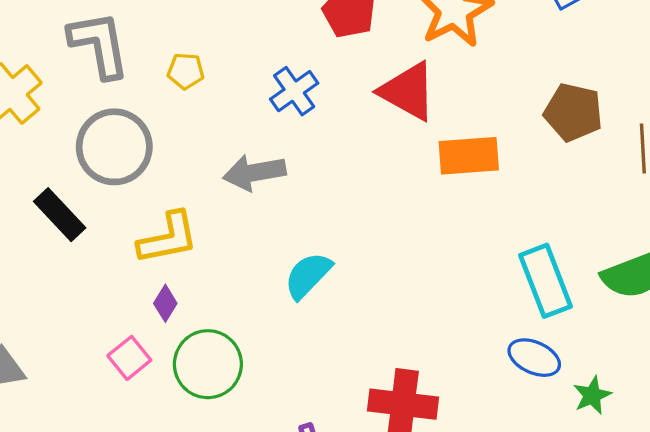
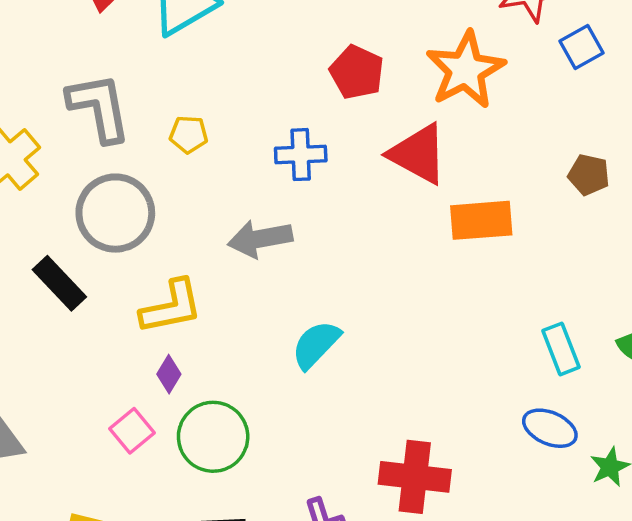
blue cross: (294, 91) -> (301, 155), turned 33
brown pentagon: (573, 112) -> (589, 175), size x0.7
cyan rectangle: (545, 281) -> (561, 349), size x0.7

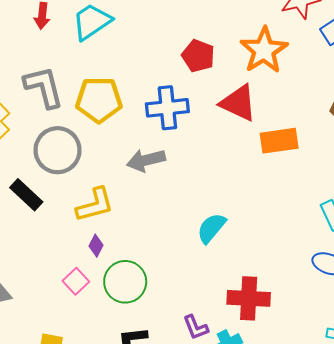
yellow pentagon: (189, 134) -> (99, 100), size x2.0
blue cross: (301, 155) -> (167, 108), size x1.4
cyan semicircle: (316, 345) -> (211, 228), moved

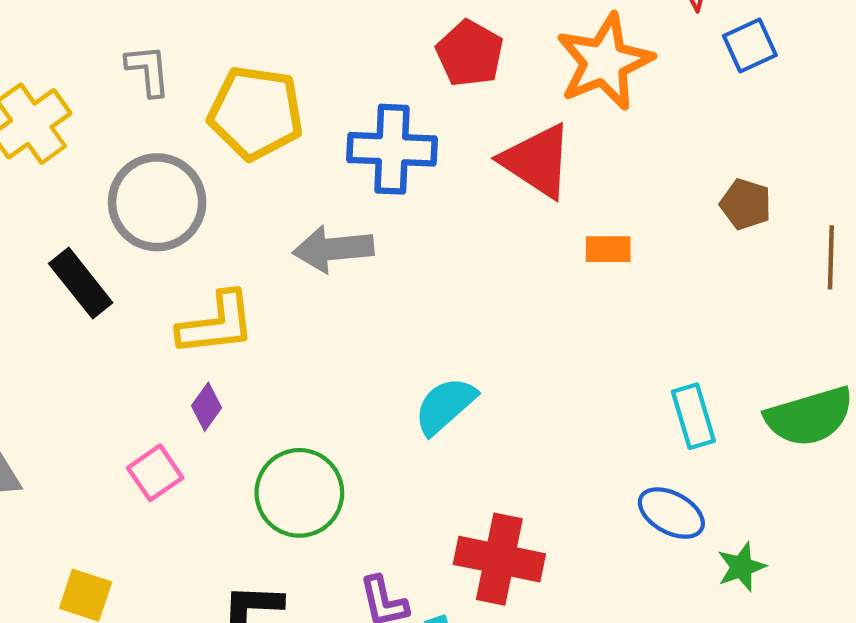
gray L-shape: (44, 87) -> (148, 70), size x0.6
orange rectangle: (279, 141) -> (608, 249), size x0.6
green circle: (125, 282) -> (299, 493), moved

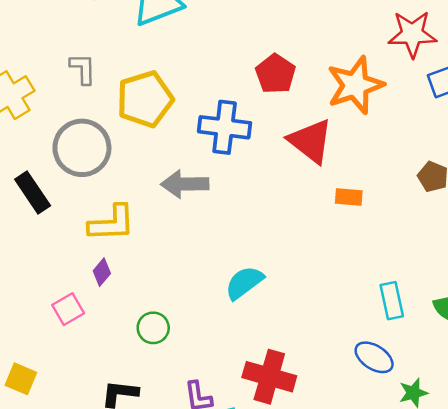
yellow pentagon: (256, 113) -> (145, 99), turned -30
green circle: (299, 493) -> (153, 328), size x0.6

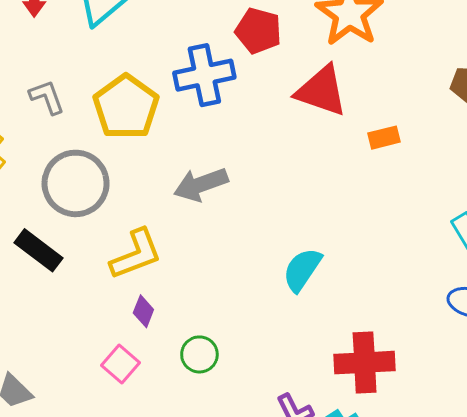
blue cross: (225, 127) -> (204, 75), moved
green circle: (153, 328) -> (199, 354), moved

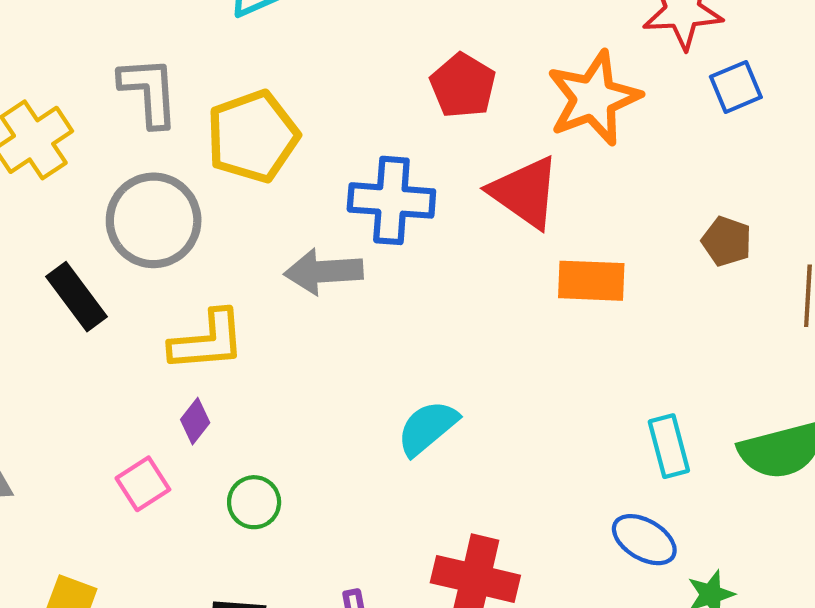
blue cross: (204, 75) -> (391, 200), moved
gray L-shape: (47, 97) -> (149, 92), size x1.4
orange rectangle: (384, 138) -> (591, 281), size x1.5

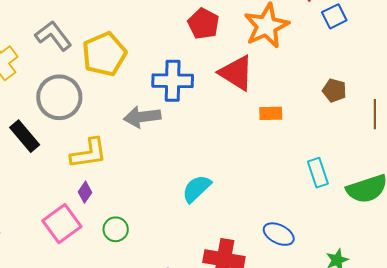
gray L-shape: (149, 92) -> (53, 36), turned -30
orange rectangle: (591, 281) -> (271, 113), size x0.7
cyan rectangle: (669, 446) -> (318, 173), moved
pink square: (143, 484) -> (62, 224), size x1.5
blue ellipse: (644, 540) -> (279, 234), moved

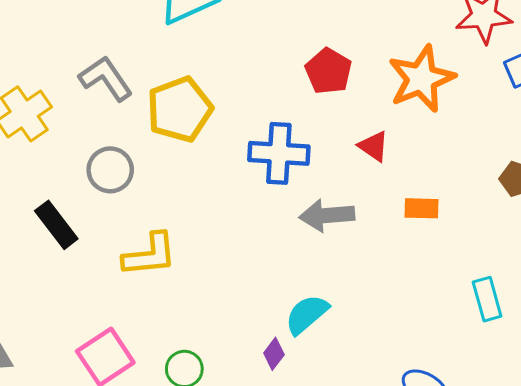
red triangle: (236, 73) -> (373, 146), size x0.6
gray circle: (59, 97) -> (110, 170), size x0.7
gray arrow: (142, 117) -> (327, 215), moved
purple diamond: (85, 192) -> (274, 354), moved

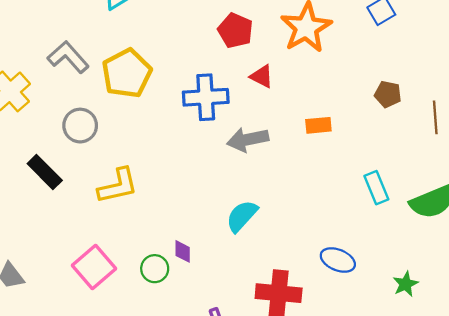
red triangle: (373, 146) -> (262, 76), moved
purple diamond: (274, 354) -> (183, 251), moved, turned -30

